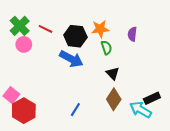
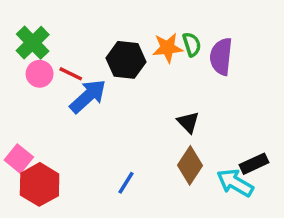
red line: (45, 29) -> (71, 74), moved
purple semicircle: (132, 34) -> (221, 56), size x1.5
green semicircle: (106, 48) -> (192, 44), moved
blue arrow: (71, 59) -> (88, 96), moved, turned -70

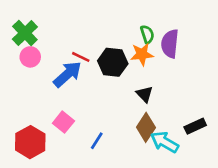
orange star: (168, 48) -> (142, 54), moved
black hexagon: (126, 60) -> (113, 62), moved
red line: (71, 74) -> (81, 57), moved
pink square: (19, 159) -> (63, 122), moved
cyan arrow: (235, 183) -> (165, 142), moved

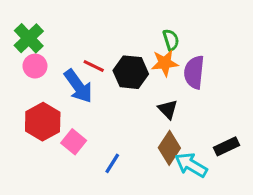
purple semicircle: (170, 44) -> (194, 72), moved
blue arrow: (67, 74) -> (78, 86), turned 96
red hexagon: (30, 142) -> (43, 122), moved

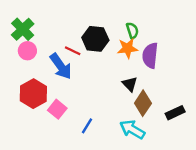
black hexagon: (131, 72) -> (95, 39), moved
brown diamond: (169, 148) -> (143, 103), moved
cyan arrow: (191, 165) -> (132, 129), moved

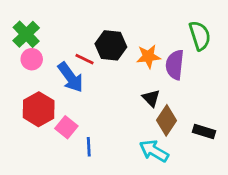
green semicircle: (132, 30) -> (200, 36), moved, size x1.5
black rectangle: (175, 113) -> (204, 131), turned 42
blue line: (87, 126) -> (89, 147), moved, turned -35

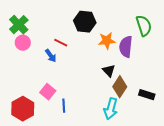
black hexagon: (111, 45) -> (85, 22), moved
blue arrow: (71, 77) -> (51, 56), size x0.6
red hexagon: (39, 109) -> (23, 109), moved
cyan arrow: (154, 151) -> (111, 109), turned -105

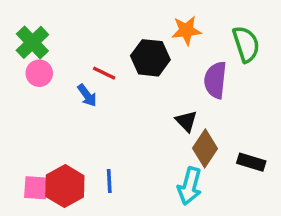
black hexagon: (85, 22) -> (150, 58), moved
orange star: (107, 41) -> (186, 30), moved
pink square: (48, 92) -> (36, 188), moved, turned -35
red hexagon: (23, 109) -> (65, 186), moved

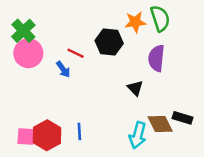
green semicircle: (246, 44) -> (160, 18), moved
pink circle: (39, 73) -> (28, 53), size x1.5
brown diamond: (205, 148) -> (160, 124), moved, turned -60

